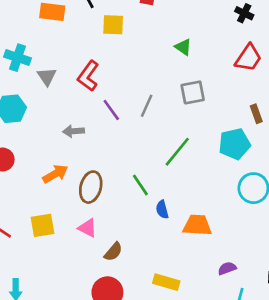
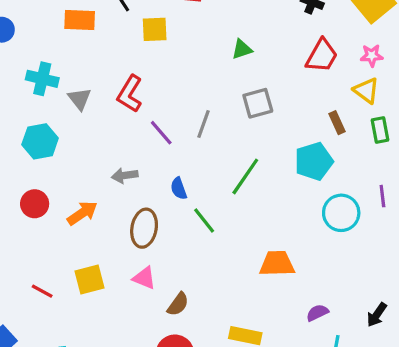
green triangle: (183, 47) -> (242, 49), turned -48
gray arrow: (74, 131) -> (125, 176), moved
orange arrow: (55, 174) -> (82, 213), moved
blue semicircle: (162, 209) -> (179, 188), moved

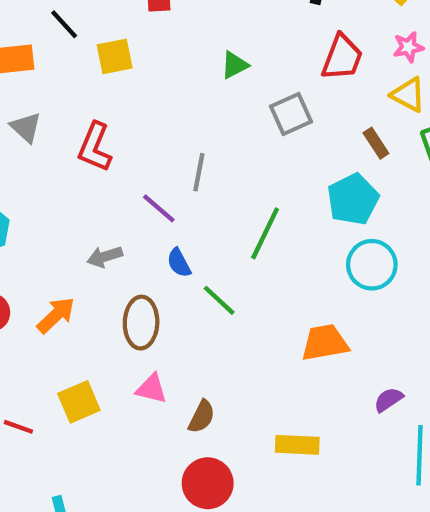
gray triangle: (80, 99) -> (26, 127), moved
gray square: (258, 103) -> (291, 114), moved
purple line: (161, 133) -> (159, 208), moved
cyan circle: (341, 213) -> (372, 265), moved

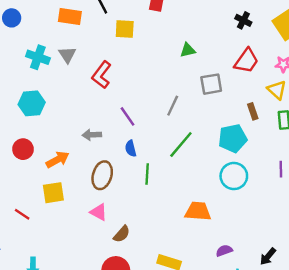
gray line: (199, 172) -> (173, 106), moved
green line: (219, 300) -> (147, 174), turned 36
yellow square: (79, 402) -> (53, 193), moved

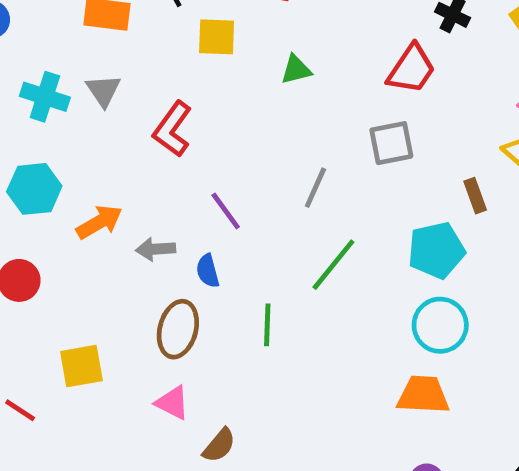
green triangle: (188, 50) -> (296, 70), moved
red trapezoid: (246, 61) -> (411, 69), moved
blue semicircle: (131, 148) -> (208, 271), moved
orange arrow: (58, 160) -> (99, 222), moved
orange trapezoid: (198, 211) -> (423, 395), moved

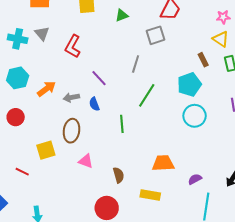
gray square: (391, 143) -> (155, 35), moved
brown ellipse: (178, 329) -> (72, 131), moved
orange trapezoid: (423, 395) -> (163, 163), moved
brown semicircle: (219, 445) -> (119, 175), moved, turned -49

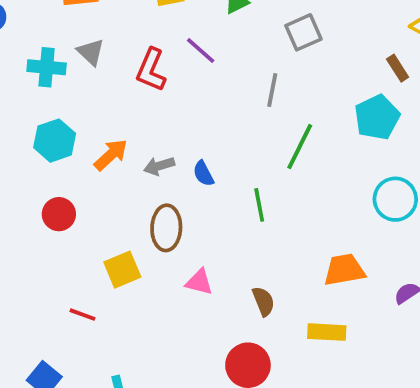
purple line: (99, 78) -> (201, 50), moved
cyan circle: (195, 116) -> (395, 199), moved

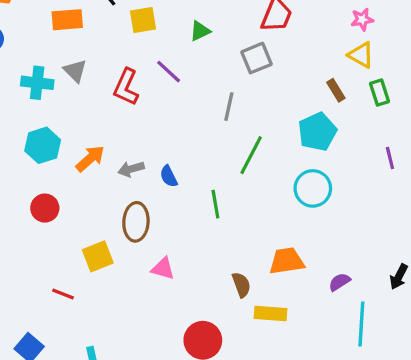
cyan circle: (395, 199) -> (313, 188), moved
brown semicircle: (263, 301) -> (241, 285), moved

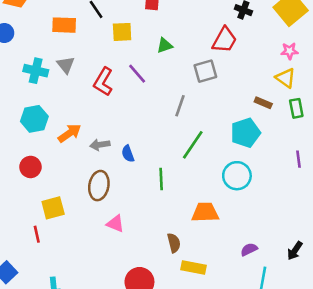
brown rectangle: (336, 90) -> (263, 103), turned -42
yellow square: (98, 256) -> (53, 208), moved
orange trapezoid: (287, 261) -> (205, 212), moved
red line: (63, 294) -> (37, 234), turned 49

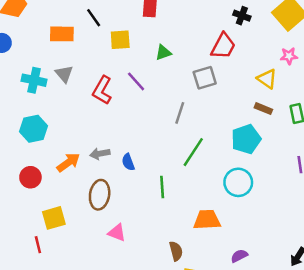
yellow triangle: (286, 78) -> (267, 79), moved
orange arrow: (69, 133) -> (68, 162), moved
purple semicircle: (249, 249) -> (239, 256), moved

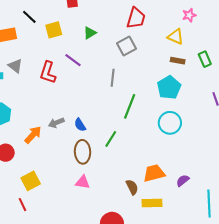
green line: (162, 187) -> (111, 139), turned 48
brown ellipse: (100, 195) -> (83, 152), moved
orange trapezoid: (207, 220) -> (154, 173), moved

